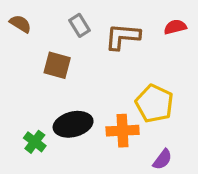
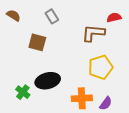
brown L-shape: (123, 37) -> (93, 33), moved
yellow pentagon: (154, 104) -> (101, 67), turned 30
orange cross: (123, 131) -> (82, 98), moved

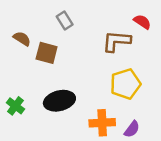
brown semicircle: (13, 15) -> (22, 39), moved
red semicircle: (114, 18) -> (142, 22), turned 48
green cross: (23, 92) -> (15, 106), moved

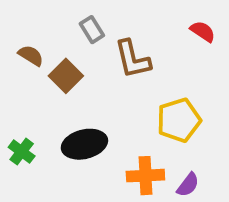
brown L-shape: (116, 41) -> (133, 59), moved, turned -108
brown square: (47, 53) -> (66, 76), turned 30

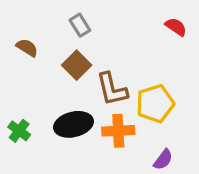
brown L-shape: (133, 59) -> (112, 89), moved
brown square: (66, 76) -> (77, 65), moved
orange cross: (145, 176) -> (118, 131), moved

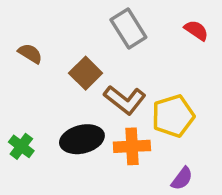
gray rectangle: (80, 25) -> (128, 28), moved, size x1.5
brown L-shape: (112, 89) -> (125, 100), turned -39

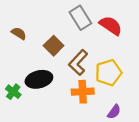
red semicircle: (196, 30) -> (111, 26), moved, size x1.5
brown L-shape: (125, 100) -> (78, 63), turned 95
black ellipse: (82, 139) -> (39, 79), moved

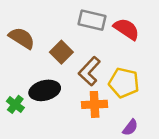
gray rectangle: (80, 18) -> (92, 20), turned -45
brown semicircle: (19, 33) -> (22, 38), size x1.5
yellow pentagon: (108, 73) -> (124, 83), turned 30

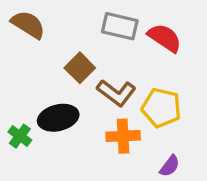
brown semicircle: (22, 38) -> (28, 25), moved
brown L-shape: (89, 71) -> (116, 93), turned -96

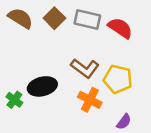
brown square: (80, 68) -> (54, 18), moved
orange cross: (123, 136) -> (90, 100), turned 30

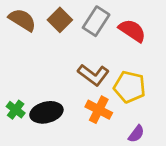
gray rectangle: (87, 19) -> (96, 21), turned -70
black ellipse: (42, 86) -> (46, 112), moved

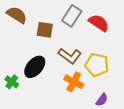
brown square: (60, 20) -> (45, 30), moved, turned -36
black ellipse: (46, 112) -> (35, 67), moved, turned -35

